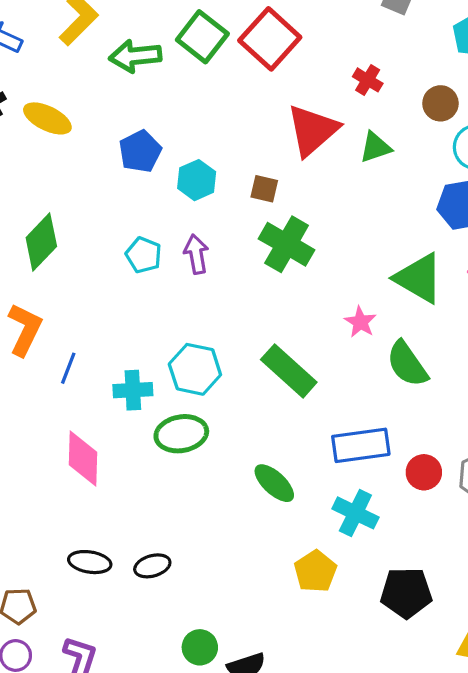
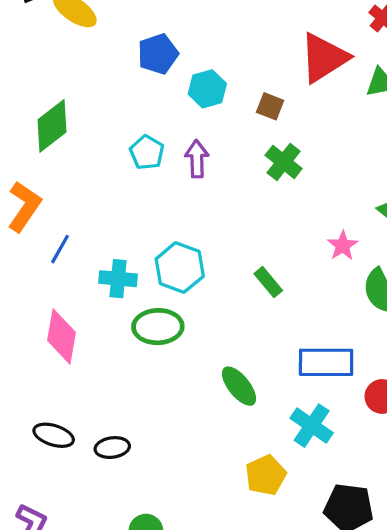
green cross: (287, 244) -> (284, 162), size x0.7
green rectangle: (289, 371) -> (268, 282), size x0.6

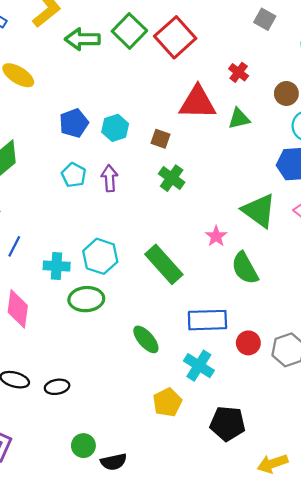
blue pentagon: (158, 54) -> (74, 123), moved
red triangle: (324, 58) -> (198, 103), turned 36
green rectangle: (268, 282) -> (164, 264), size x1.8

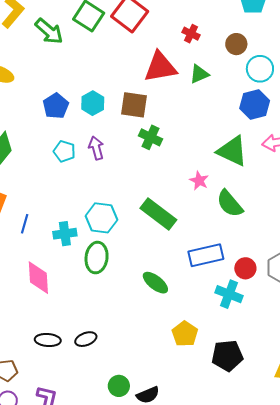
green arrow: (82, 39) -> (49, 31), turned -128
brown square: (160, 139) -> (134, 105), size x1.6
green ellipse: (86, 299) -> (97, 258), turned -68
cyan cross: (199, 366) -> (229, 294), moved
black pentagon: (228, 423) -> (227, 356), moved

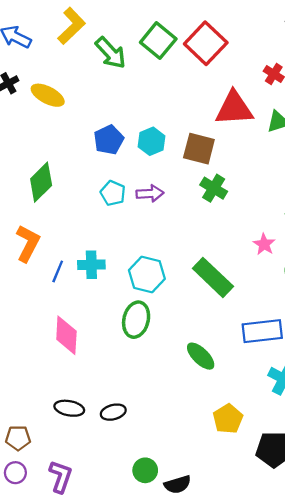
purple arrow: (96, 148) -> (150, 193), turned 95
cyan cross: (65, 234) -> (91, 265), moved

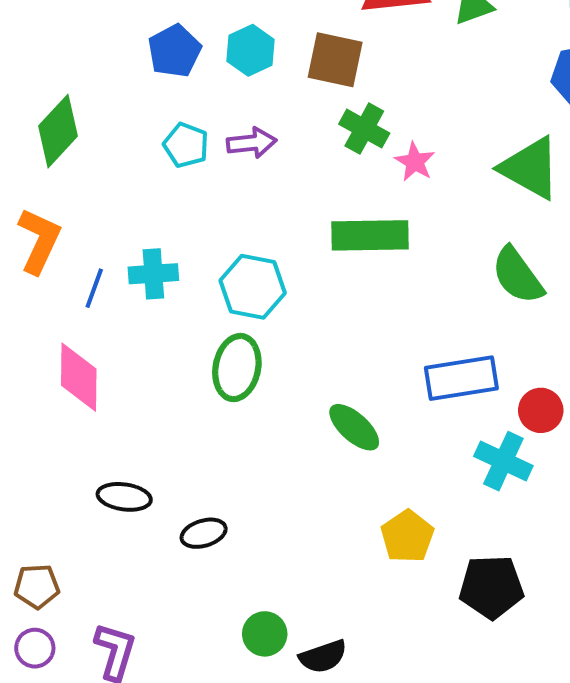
pink star: (264, 244) -> (415, 162), moved
green rectangle: (213, 277) -> (370, 235), moved, turned -42
pink diamond: (66, 335) -> (79, 377), moved
black ellipse: (69, 408) -> (124, 497), moved

